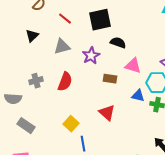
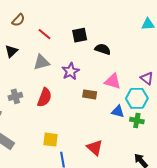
black square: (100, 20) -> (80, 35), size x0.7
black semicircle: (118, 43) -> (103, 49), moved
red triangle: (107, 113) -> (95, 148), moved
yellow square: (71, 124) -> (50, 140), turned -35

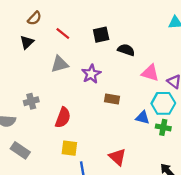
black triangle: (11, 51) -> (27, 42), moved
pink triangle: (113, 81) -> (150, 73), moved
red semicircle: (44, 97) -> (63, 118), moved

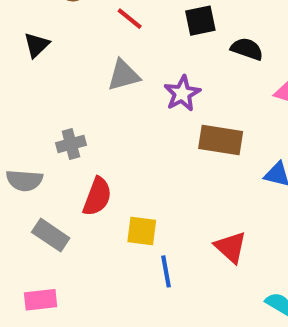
black triangle: (27, 42) -> (37, 45), moved
brown rectangle: (112, 99) -> (221, 140), size x1.5
red semicircle: (63, 118) -> (97, 197), moved

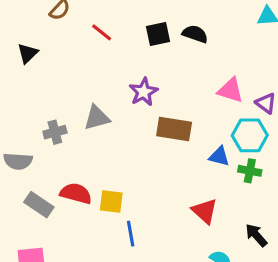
black semicircle: (247, 49) -> (195, 34), moved
gray triangle: (124, 75) -> (97, 118), moved
red semicircle: (97, 197) -> (76, 193), moved, turned -96
red triangle: (231, 247) -> (205, 211), moved

